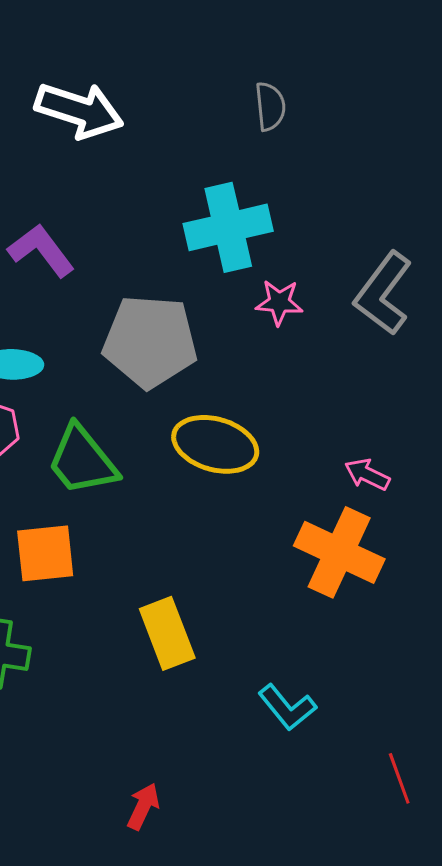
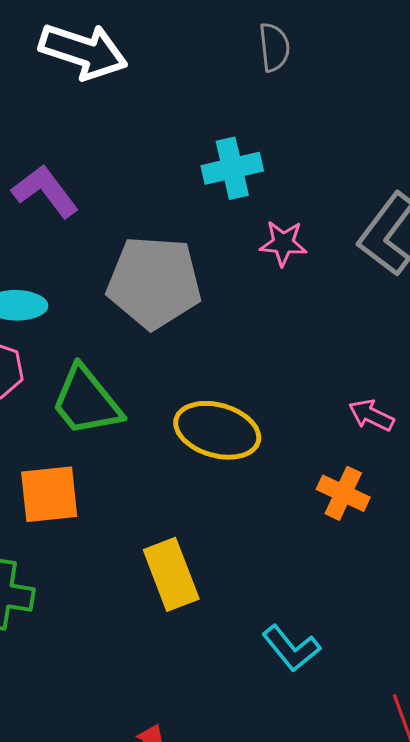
cyan cross: (228, 227) -> (232, 168), size x0.7
yellow ellipse: (215, 444) -> (217, 430), moved
orange cross: (339, 552) -> (343, 493), size x0.6

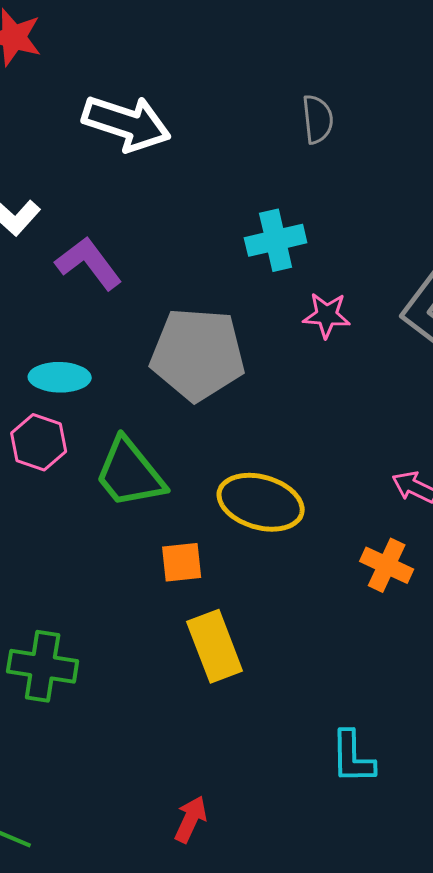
orange square: (49, 494) -> (182, 562), moved, size x0.7
cyan L-shape: (291, 648) -> (353, 757), moved, turned 38

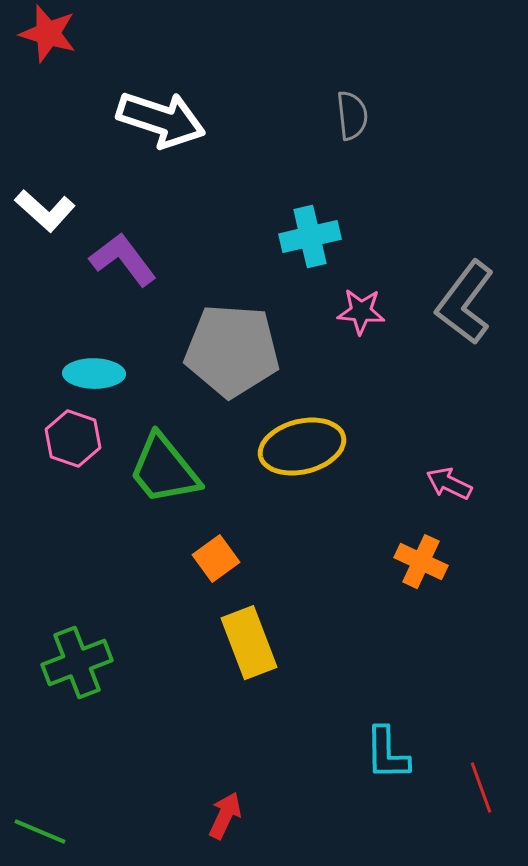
yellow ellipse: (261, 502) -> (302, 447), moved, turned -30
orange square: (182, 562) -> (216, 559), turned -30
green cross: (43, 666) -> (77, 663), turned -30

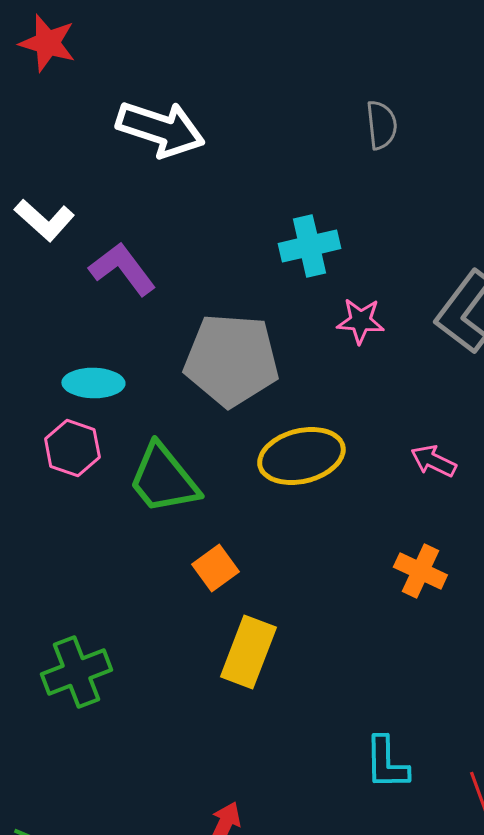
gray semicircle: (352, 116) -> (381, 125), moved
pink arrow: (449, 484) -> (433, 461), moved
yellow rectangle: (249, 643) -> (248, 652), turned 42

